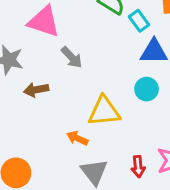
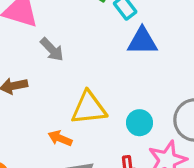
cyan circle: (147, 89) -> (140, 123), moved

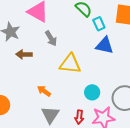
yellow triangle: (89, 108) -> (70, 64), moved

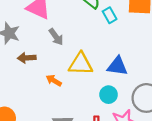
blue triangle: (105, 45) -> (117, 66), moved
orange arrow: (44, 91) -> (54, 80), moved

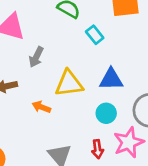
cyan rectangle: (110, 15) -> (95, 35), moved
gray arrow: (56, 37) -> (36, 57), turned 72

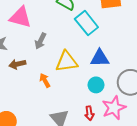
cyan rectangle: (95, 35) -> (86, 23), size x1.6
orange arrow: (41, 107) -> (45, 80), turned 40

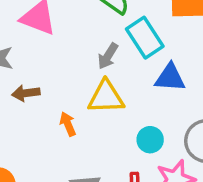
gray arrow: (40, 41) -> (108, 56), moved
blue triangle: (100, 58) -> (170, 78), moved

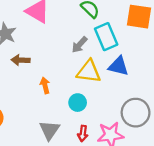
yellow triangle: (106, 97) -> (89, 71), moved
cyan circle: (150, 140) -> (78, 103), moved

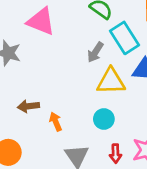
brown arrow: (20, 60) -> (28, 106), moved
orange arrow: (45, 85) -> (56, 122), moved

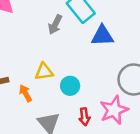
yellow triangle: (111, 81) -> (44, 72), moved, size x0.7

